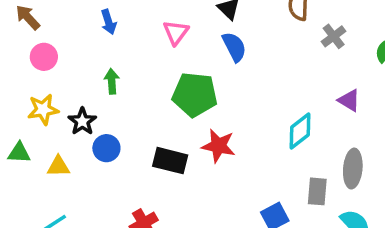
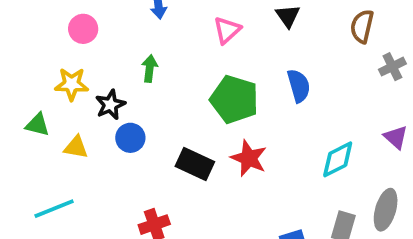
blue semicircle: (234, 47) -> (299, 86), moved

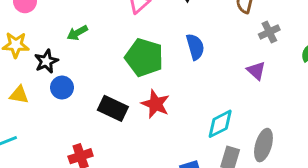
green arrow: (150, 68) -> (77, 33), turned -126
purple triangle: (396, 137) -> (256, 71), moved
cyan diamond: (338, 159) -> (220, 124), moved

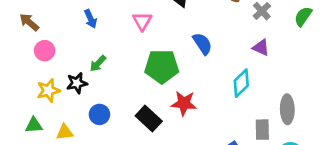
black star: (46, 61) -> (77, 83), moved, turned 30
black rectangle: (113, 108) -> (149, 119), turned 35
cyan diamond: (220, 124) -> (241, 83), moved

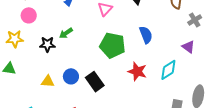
yellow star: (48, 90) -> (15, 39), moved
red star: (184, 103) -> (137, 71), moved
blue circle: (99, 114) -> (71, 76), moved
yellow triangle: (65, 132) -> (48, 81), moved

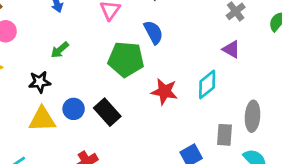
blue semicircle: (146, 35) -> (153, 32), moved
black star: (47, 44) -> (40, 82), moved
yellow triangle: (48, 81) -> (42, 119), size x1.5

